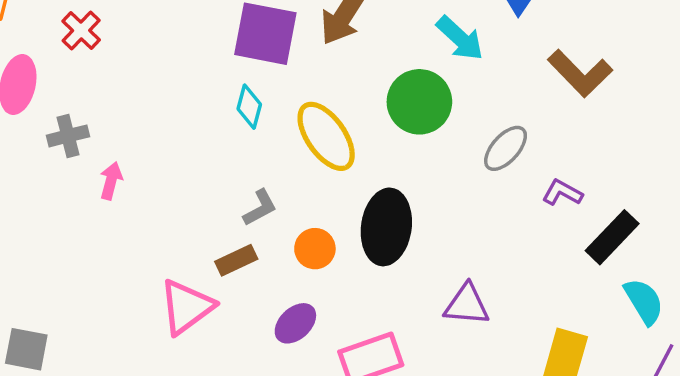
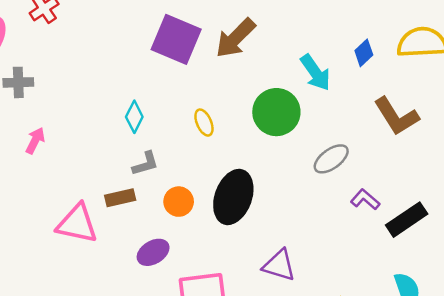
cyan diamond: (249, 107) -> (134, 117), moved
yellow ellipse: (326, 136) -> (204, 123), size x0.5
pink arrow: (111, 181) -> (35, 141), moved
black rectangle: (612, 237) -> (407, 220), moved
pink triangle: (186, 307) -> (77, 224), turned 36

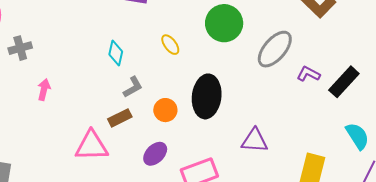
gray ellipse: (331, 159) -> (275, 49), size x1.4

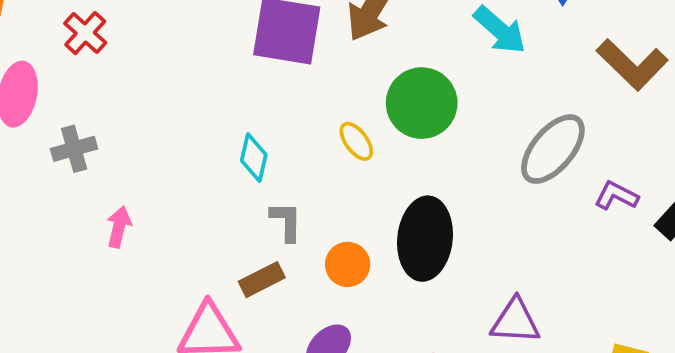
green circle: (224, 23) -> (422, 103), moved
gray L-shape: (133, 87) -> (286, 221), turned -60

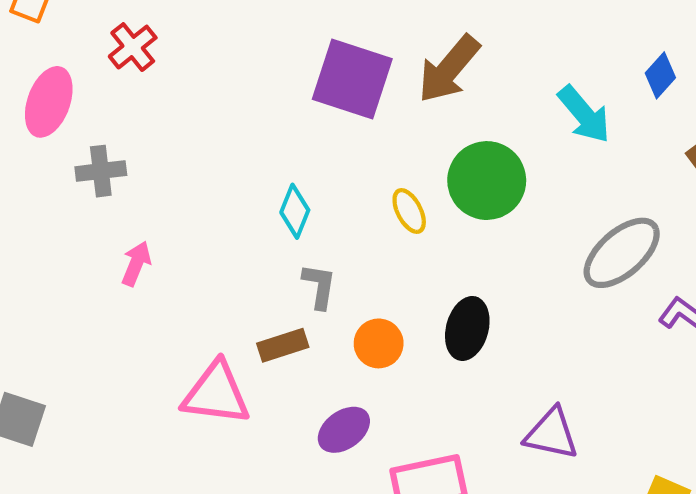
black ellipse: (425, 239) -> (467, 328), size x0.7

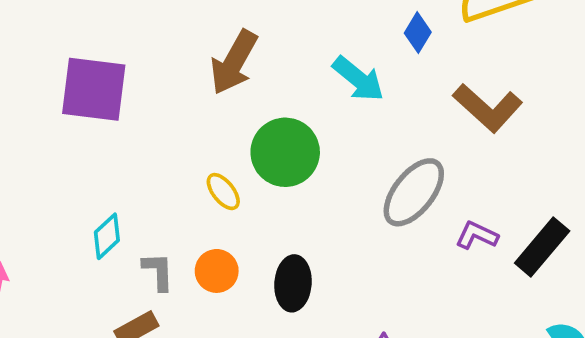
purple square: (352, 79) -> (94, 89), moved
cyan diamond: (295, 211) -> (107, 236), moved, turned 36
orange circle: (379, 343) -> (217, 271), moved

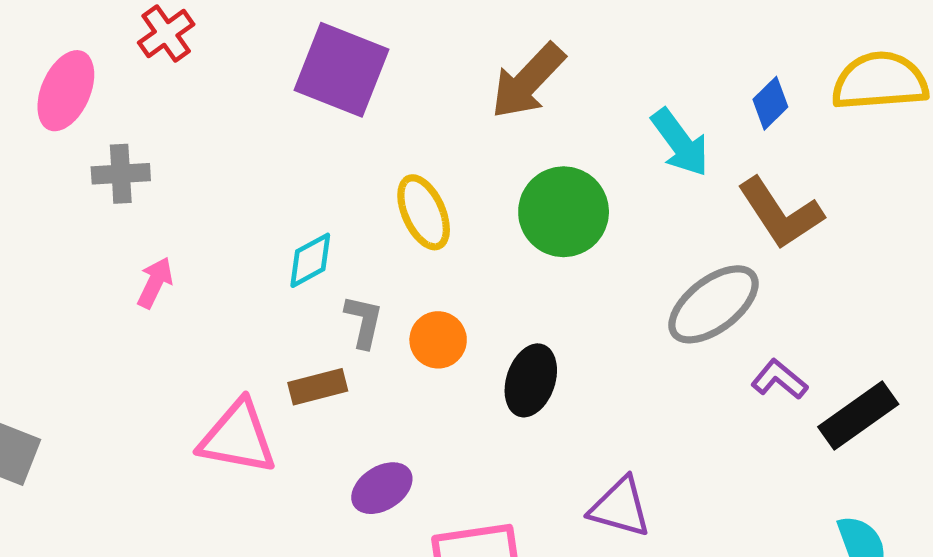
brown L-shape: (488, 108) -> (780, 213), moved
yellow ellipse: (223, 192) -> (424, 212), moved, size x1.4

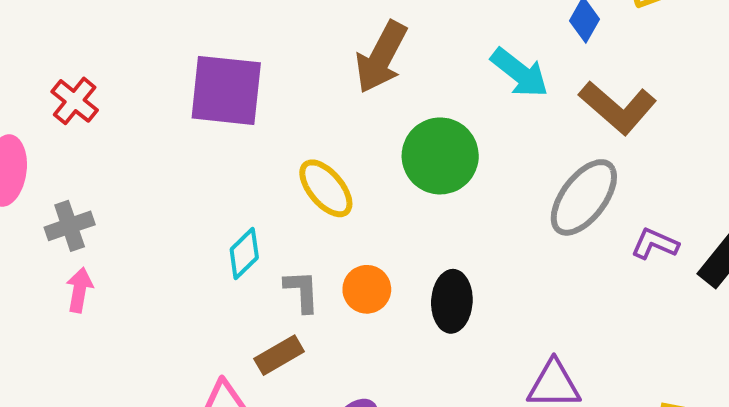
pink arrow: (155, 283) -> (79, 290), moved

